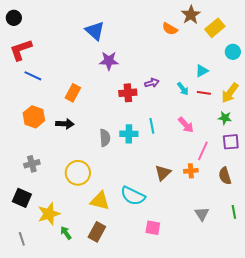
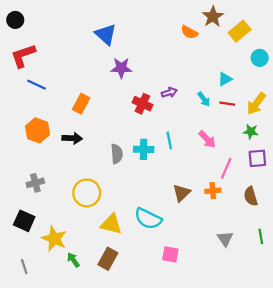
red cross: (128, 93) -> (142, 104), turned 30
yellow star: (49, 214) -> (54, 239), turned -30

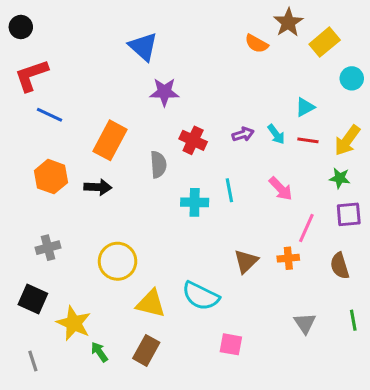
purple arrow: (169, 92) -> (243, 134), moved
orange rectangle: (81, 104) -> (110, 140), size x1.4
gray semicircle: (117, 154) -> (158, 165), moved

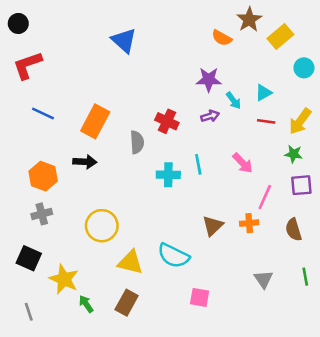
purple star: (164, 92) -> (209, 80), moved
blue line: (50, 115) -> (43, 113), moved
cyan arrow: (276, 134) -> (234, 100), moved
orange hexagon: (51, 177) -> (43, 176), moved

